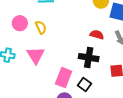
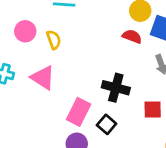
red semicircle: (97, 35) -> (132, 36), moved
pink triangle: (36, 55) -> (43, 78), turned -30

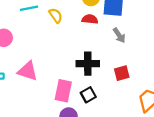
yellow semicircle: (54, 40) -> (56, 16), moved
black square: (107, 124) -> (88, 95), turned 35

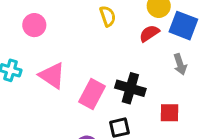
red semicircle: (90, 19) -> (149, 33), turned -56
pink rectangle: (63, 91) -> (92, 94), moved

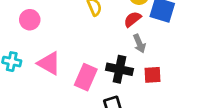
gray arrow: (180, 64) -> (139, 44), moved
red square: (170, 113) -> (153, 75), moved

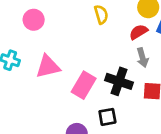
pink triangle: (49, 63) -> (48, 67), turned -50

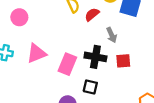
red semicircle: (138, 32) -> (92, 14), moved
black square: (107, 117) -> (90, 87), turned 32

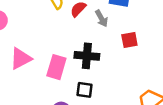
gray arrow: (112, 35) -> (101, 18), moved
red square: (123, 61) -> (129, 40), moved

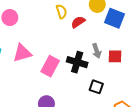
gray arrow: (101, 18) -> (97, 51), moved
black square: (85, 90) -> (96, 87), moved

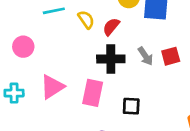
black cross: (77, 62) -> (111, 59), moved
black square: (96, 87) -> (131, 106), moved

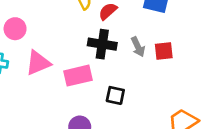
pink circle: (23, 47) -> (15, 29), moved
pink rectangle: (93, 93) -> (78, 76), turned 56

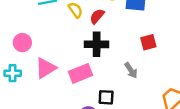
gray arrow: (138, 47) -> (131, 70), moved
black square: (115, 95) -> (106, 97), moved

